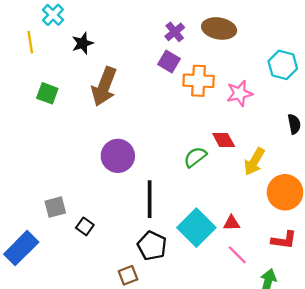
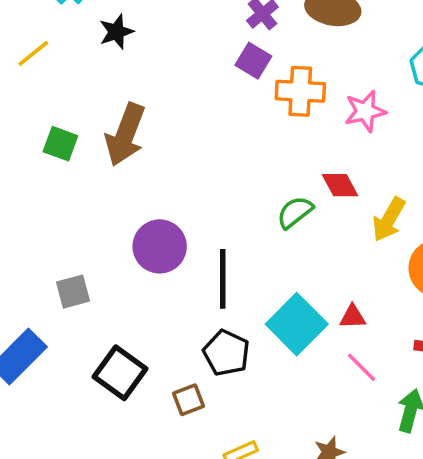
yellow line: (30, 42) -> (33, 53), moved, turned 60
brown arrow: (104, 86) -> (125, 135), moved
green square: (47, 93) -> (60, 144), moved
purple circle: (118, 156) -> (160, 246), moved
black square: (85, 226) -> (120, 373), moved, size x1.8

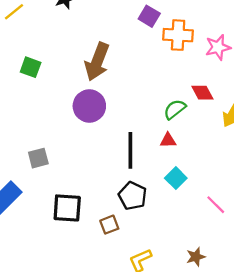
brown arrow: (125, 135) -> (97, 62), moved
purple circle: (160, 246) -> (89, 106), moved
red triangle: (353, 317) -> (168, 140), moved
cyan square: (297, 324) -> (176, 178), size x0.6
black square: (120, 373) -> (67, 208), turned -32

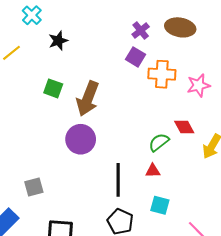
green square: (31, 67) -> (53, 88), moved
cyan square: (176, 178) -> (160, 205), turned -30

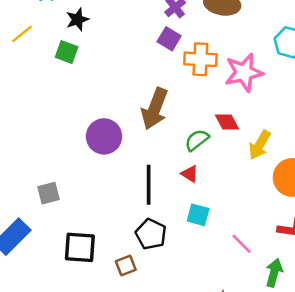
pink star: (199, 85) -> (244, 73), size x1.4
green square: (53, 88) -> (67, 52), moved
brown arrow: (88, 99) -> (155, 109), moved
red triangle: (153, 171) -> (190, 174), turned 35

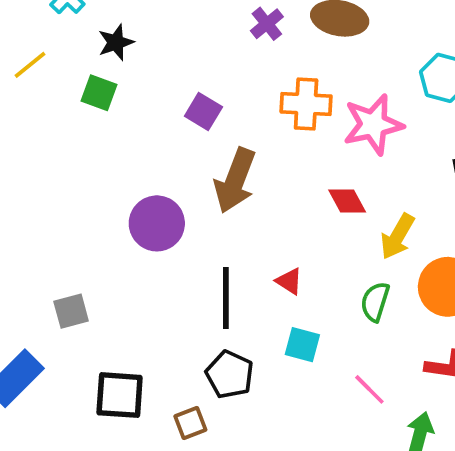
purple square: (169, 39) -> (203, 111), moved
green semicircle: (197, 140) -> (375, 302), moved, turned -35

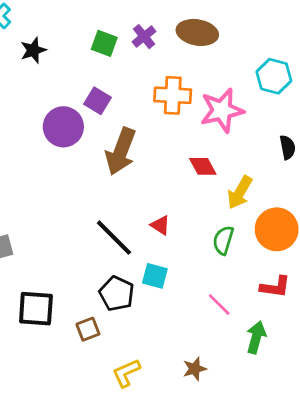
green square: (99, 93) -> (104, 43), moved
purple circle: (157, 223) -> (63, 127), moved
black line: (226, 298) -> (114, 238), turned -45
cyan square: (302, 345) -> (155, 276), moved

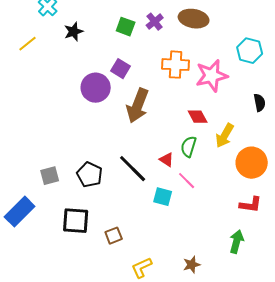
green semicircle: (223, 240) -> (189, 147), moved
black pentagon: (117, 294) -> (90, 175), moved
pink line: (219, 305) -> (187, 181), moved

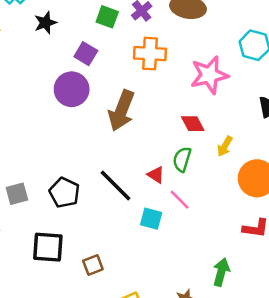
orange cross: (176, 65) -> (150, 54), moved
purple square: (121, 69) -> (86, 54), moved
yellow arrow: (225, 136) -> (225, 146), size x0.7
green arrow: (237, 242) -> (221, 272), moved

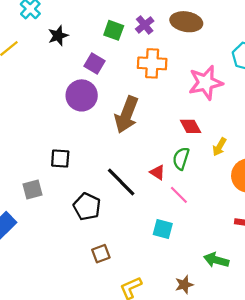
black pentagon: (64, 193) -> (87, 207), moved
cyan square: (151, 219) -> (163, 229), moved
black square: (48, 247) -> (60, 159), moved, size x0.7
green arrow: (221, 272) -> (216, 260), turned -90

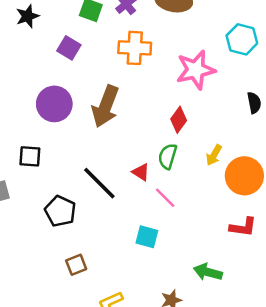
purple circle: (82, 95) -> (54, 104), moved
red diamond: (191, 126) -> (179, 120), turned 65
yellow arrow: (219, 147) -> (214, 155), moved

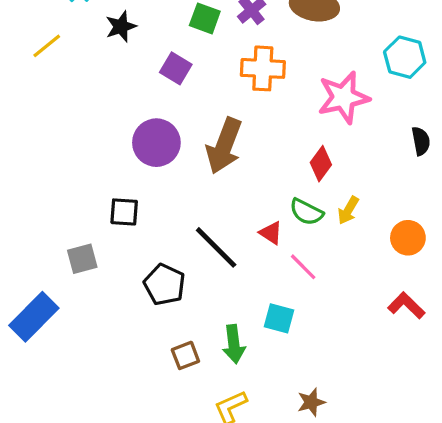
yellow arrow: (214, 155) -> (348, 210), moved
green semicircle: (168, 156) -> (306, 212), turned -80
orange circle: (244, 176) -> (408, 238), size x0.7
red L-shape: (243, 227) -> (406, 305), turned -144
green arrow: (208, 272) -> (234, 344), moved, turned -112

